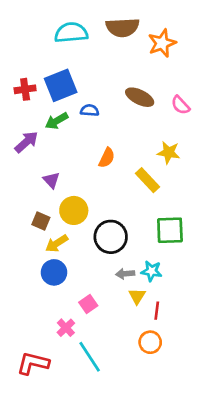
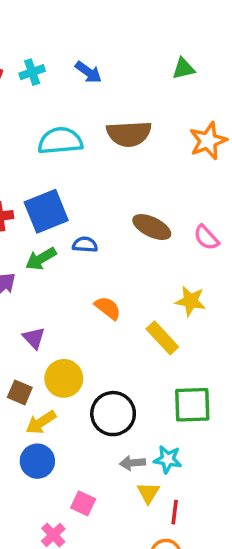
orange star: (162, 43) -> (208, 141), moved
orange semicircle: (107, 158) -> (108, 308), turned -78
pink square: (88, 304) -> (83, 503), turned -30

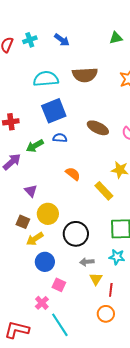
blue square: (46, 211) -> (54, 111), moved
cyan star: (168, 459) -> (117, 257), moved
blue circle: (37, 461) -> (45, 262), moved

